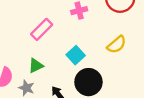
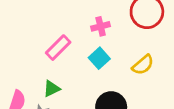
cyan square: (76, 55) -> (99, 58), moved

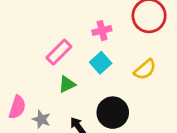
green triangle: (52, 89) -> (67, 84), moved

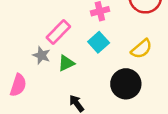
black circle: (113, 113) -> (126, 84), moved
gray star: (41, 119) -> (42, 55), moved

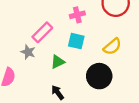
cyan square: (99, 42) -> (76, 41), turned -35
green triangle: (66, 63) -> (58, 62), moved

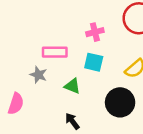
pink rectangle: (42, 32) -> (55, 52), turned 45
green triangle: (58, 62) -> (72, 86), turned 48

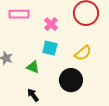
pink cross: (95, 32) -> (51, 24), turned -32
pink rectangle: (55, 52) -> (19, 14), moved

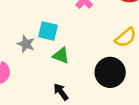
cyan square: (50, 48) -> (48, 31), moved

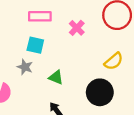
cyan square: (48, 31) -> (35, 45), moved

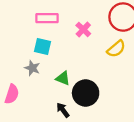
yellow semicircle: (114, 61) -> (116, 49), moved
black circle: (100, 92) -> (86, 93), moved

